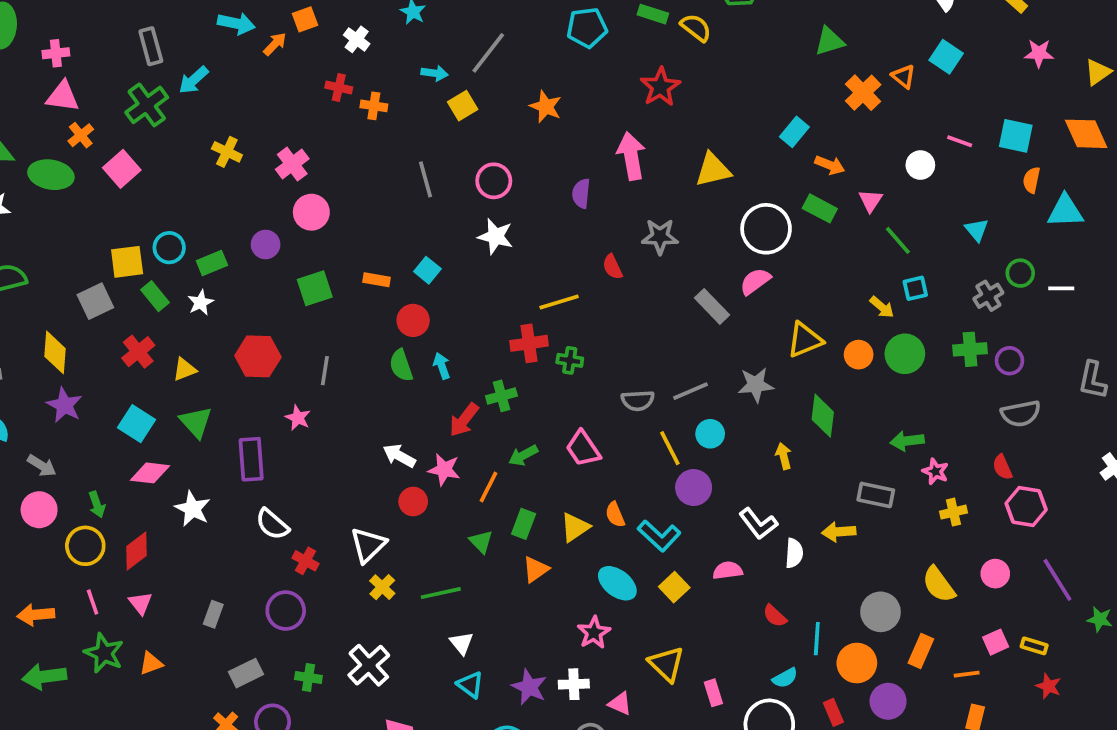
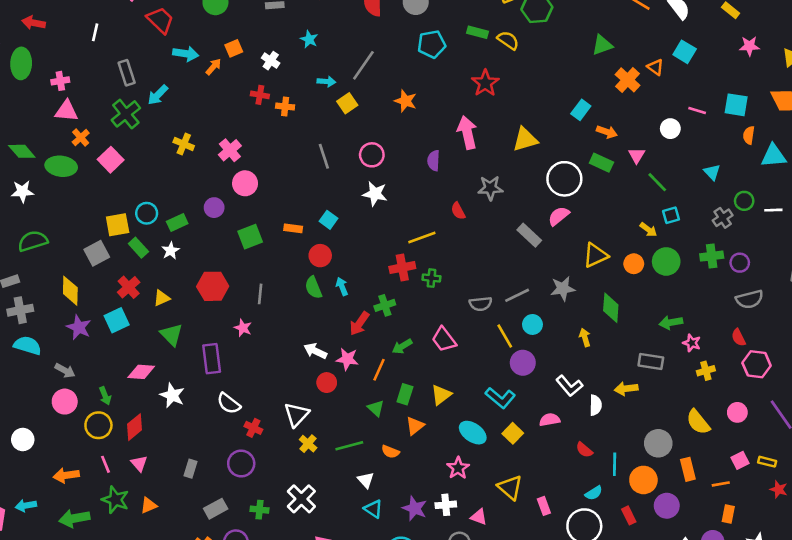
cyan square: (137, 424) -> (117, 320), moved, turned 35
orange semicircle: (615, 515) -> (390, 452), moved, turned -42
orange rectangle: (921, 651) -> (688, 469), turned -35

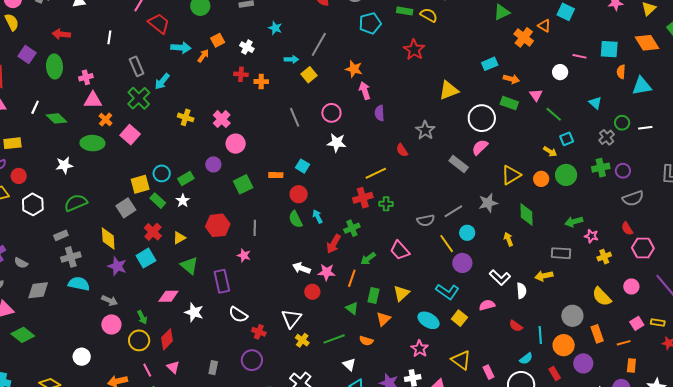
cyan rectangle: (581, 110) -> (490, 64), turned 35
pink arrow: (467, 133) -> (365, 91), moved, size x0.7
green diamond: (22, 151) -> (56, 118), moved
gray star: (490, 188) -> (425, 130), turned -30

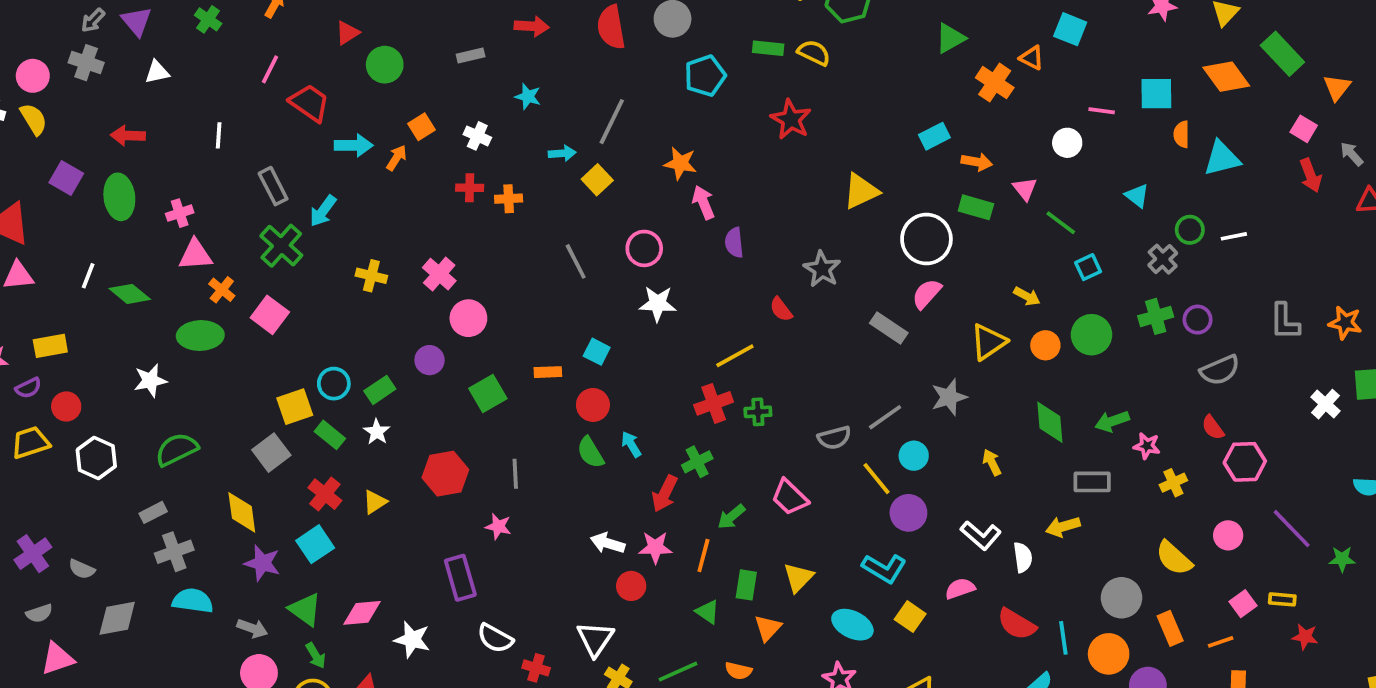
yellow arrow: (550, 152) -> (1027, 296), moved
green diamond: (527, 214) -> (1050, 422), moved
green triangle: (189, 265) -> (305, 609), moved
red semicircle: (516, 326) -> (1017, 624), size x1.5

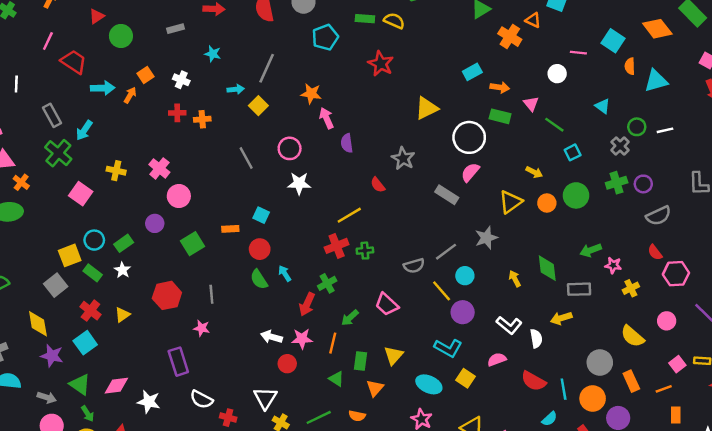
cyan square: (1156, 94) -> (613, 41), turned 35
pink square: (270, 315) -> (81, 194), moved
green diamond: (1050, 422) -> (547, 268), moved

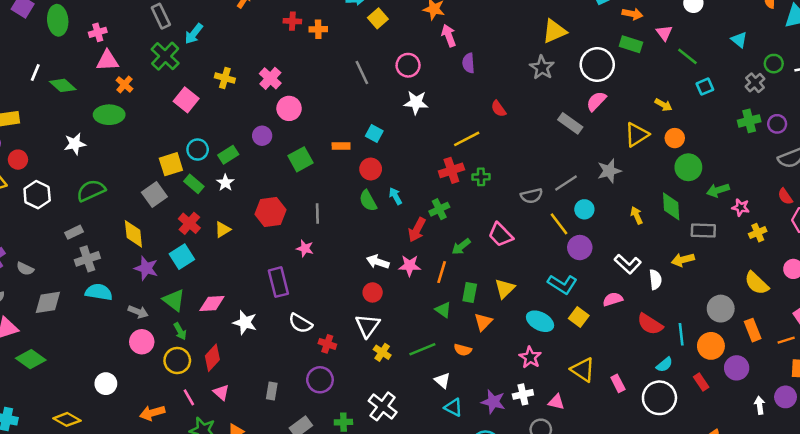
gray star: (403, 158) -> (542, 68), moved
green circle: (576, 195) -> (688, 167), moved
red circle: (287, 364) -> (373, 292), moved

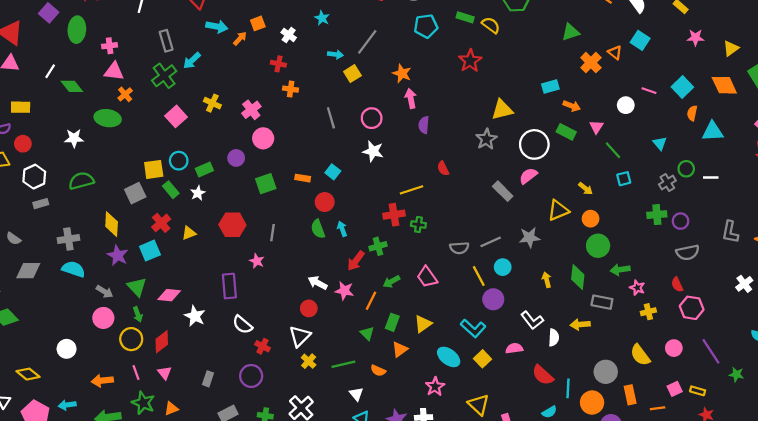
orange cross: (318, 29) -> (291, 89), moved
gray rectangle: (74, 232) -> (41, 204), moved

